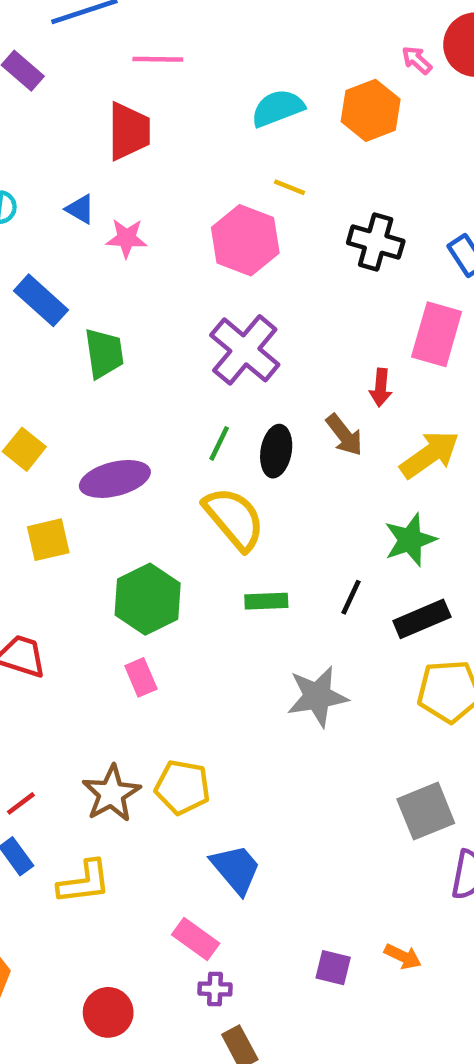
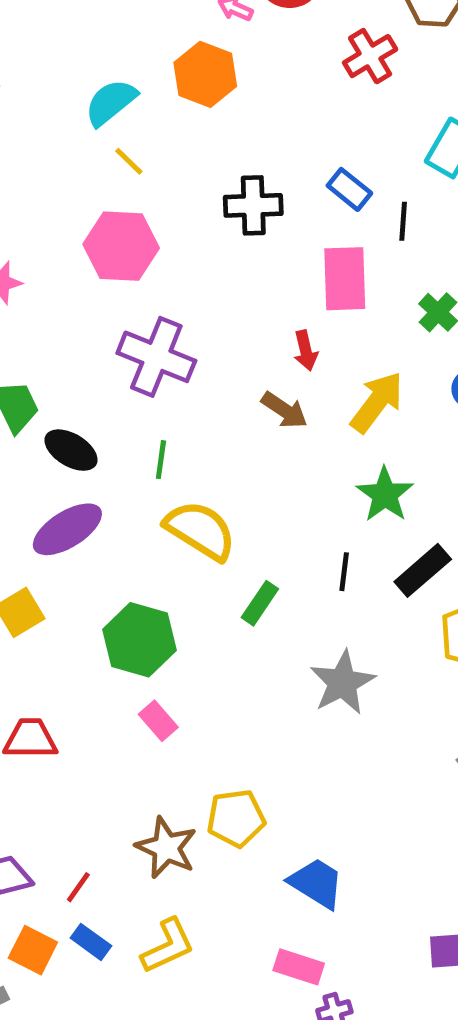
yellow line: (290, 187) -> (129, 161), moved, turned 40
black ellipse: (276, 451) -> (71, 450), moved, turned -51
green rectangle: (266, 601) -> (260, 603), turned -36

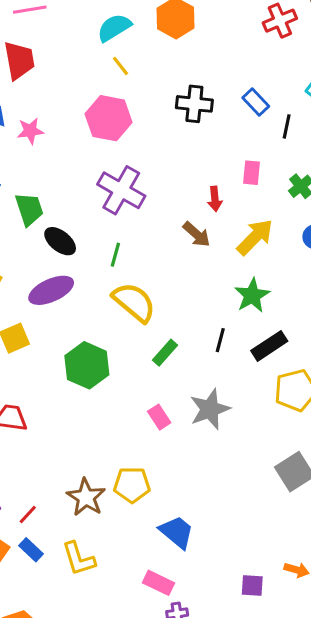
pink rectangle: (345, 279) -> (252, 173), moved, size x0.6
pink rectangle: (158, 721) -> (159, 417), moved
yellow L-shape: (168, 946) -> (79, 559), turned 90

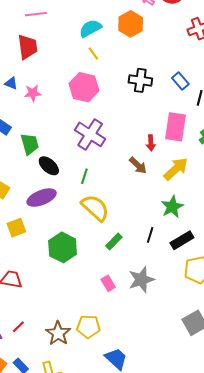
pink rectangle: (252, 173) -> (175, 127), size x1.8
red line: (28, 514) -> (18, 327), moved

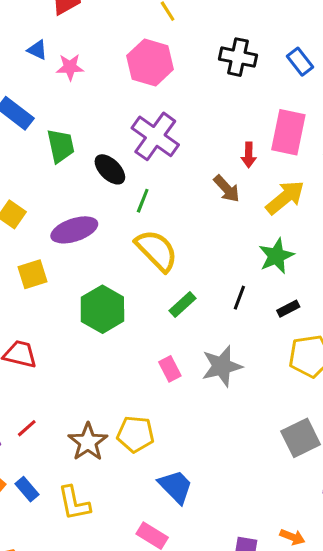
black ellipse: (49, 166) -> (110, 169), moved
black rectangle: (182, 240) -> (288, 309), size x0.6

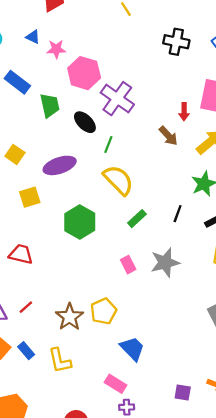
pink hexagon: (150, 62) -> (84, 73), moved
yellow pentagon: (135, 434) -> (104, 311), turned -30

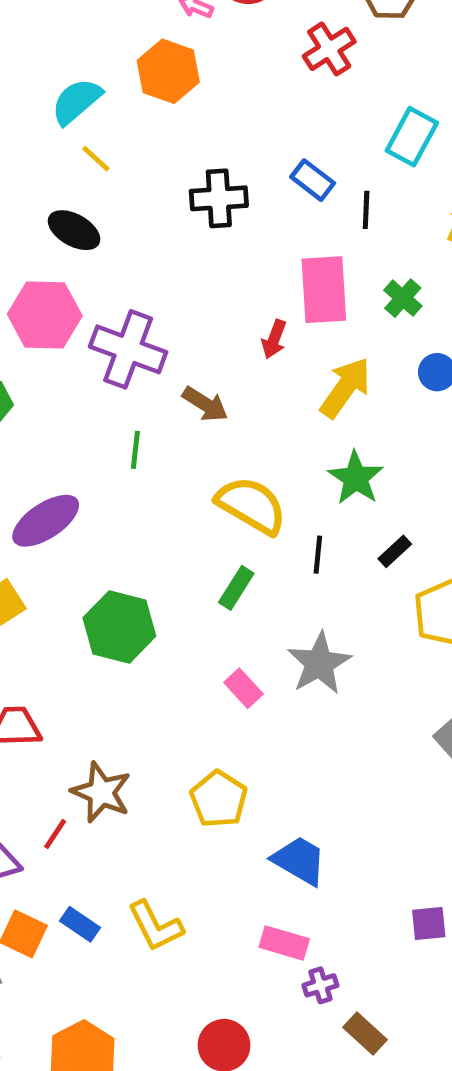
red arrow: (184, 112) -> (274, 339), turned 35
black ellipse: (85, 122) -> (74, 230), moved
brown arrow: (168, 136) -> (205, 404), moved
yellow semicircle: (118, 180) -> (251, 505), moved
brown star: (70, 317) -> (101, 792), moved

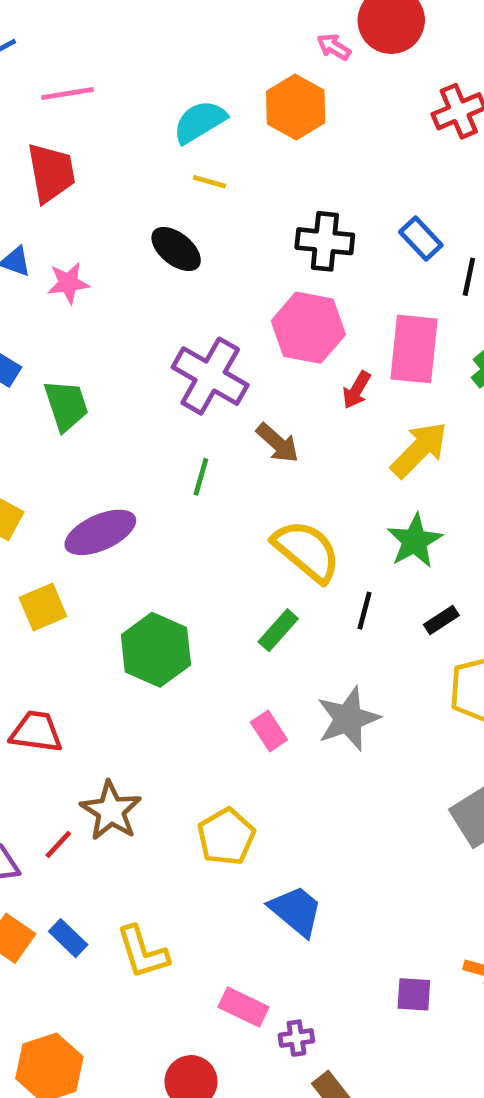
yellow line: (96, 159) -> (209, 182), turned -36
pink hexagon: (45, 315) -> (308, 328), moved
pink rectangle: (284, 943) -> (244, 1007), moved

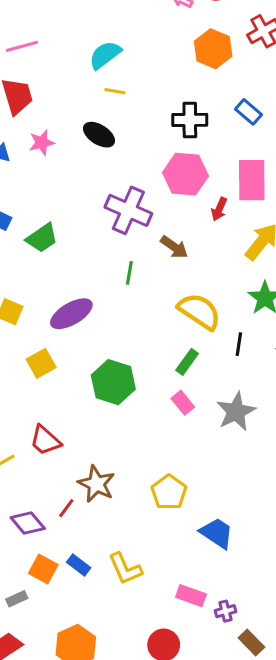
orange hexagon: (296, 107) -> (213, 49), moved
pink star: (68, 283) -> (42, 143), moved
green trapezoid: (66, 405) -> (42, 238), turned 80
pink rectangle: (269, 731) -> (183, 403), moved
red trapezoid: (36, 732) -> (45, 440), turned -140

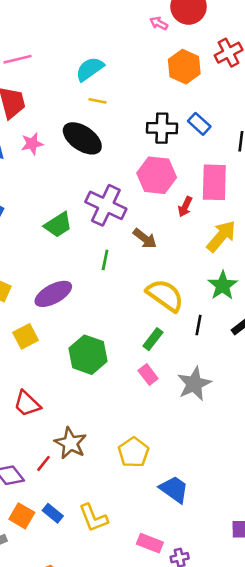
blue rectangle: (249, 112) -> (199, 124), moved
black ellipse: (99, 135) -> (82, 138), size x1.4
green trapezoid: (42, 238) -> (58, 225), moved

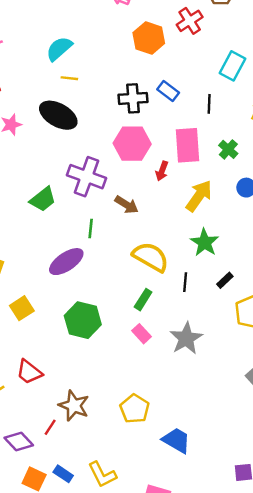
purple ellipse: (53, 294) -> (66, 262), moved

